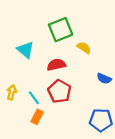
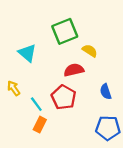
red semicircle: (56, 65) -> (74, 70), moved
blue semicircle: (104, 79) -> (106, 92), moved, turned 48
yellow arrow: (12, 92) -> (14, 88), moved, turned -48

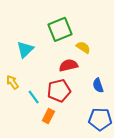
cyan triangle: (27, 53) -> (25, 49), turned 36
red pentagon: (64, 97) -> (59, 91), turned 30
orange rectangle: (40, 125) -> (48, 116), moved

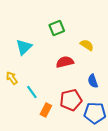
green square: (60, 29) -> (57, 28), size x0.7
yellow semicircle: (83, 47) -> (87, 45), moved
red pentagon: (59, 91) -> (71, 100), moved

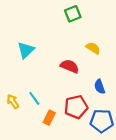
green square: (57, 28) -> (73, 14), moved
red semicircle: (65, 62) -> (70, 66), turned 36
yellow arrow: (12, 78) -> (13, 102), moved

